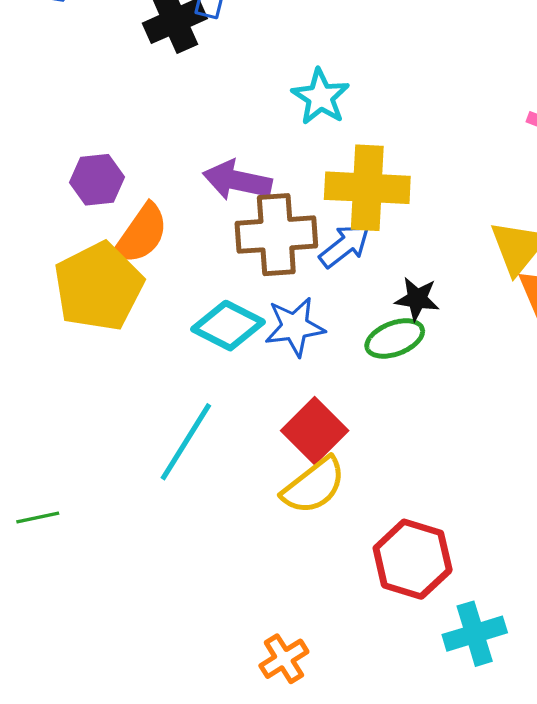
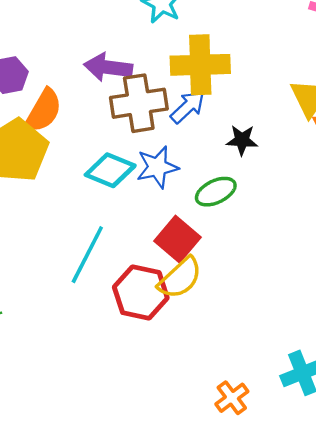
green ellipse: (395, 338) -> (216, 192), moved
red hexagon: (413, 559) -> (141, 293), moved
orange cross: (284, 659) -> (232, 398), moved

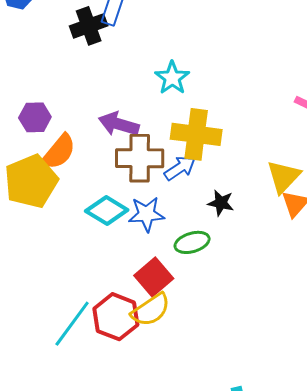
cyan line: (87, 255) -> (72, 324), moved

